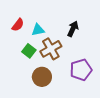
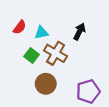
brown cross: (51, 49) -> (56, 53), turned -30
purple pentagon: (81, 70) -> (88, 91), moved

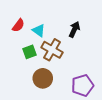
cyan triangle: (41, 33) -> (39, 30), turned 48
green square: (32, 56) -> (30, 52), turned 32

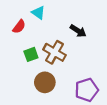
black arrow: (74, 29) -> (78, 31), turned 98
cyan triangle: (39, 30) -> (38, 13), moved

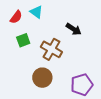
red semicircle: (19, 27) -> (16, 17), moved
green square: (31, 54) -> (23, 40), moved

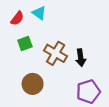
black arrow: (74, 29) -> (81, 58), moved, turned 49
brown circle: (42, 78) -> (33, 84), moved

